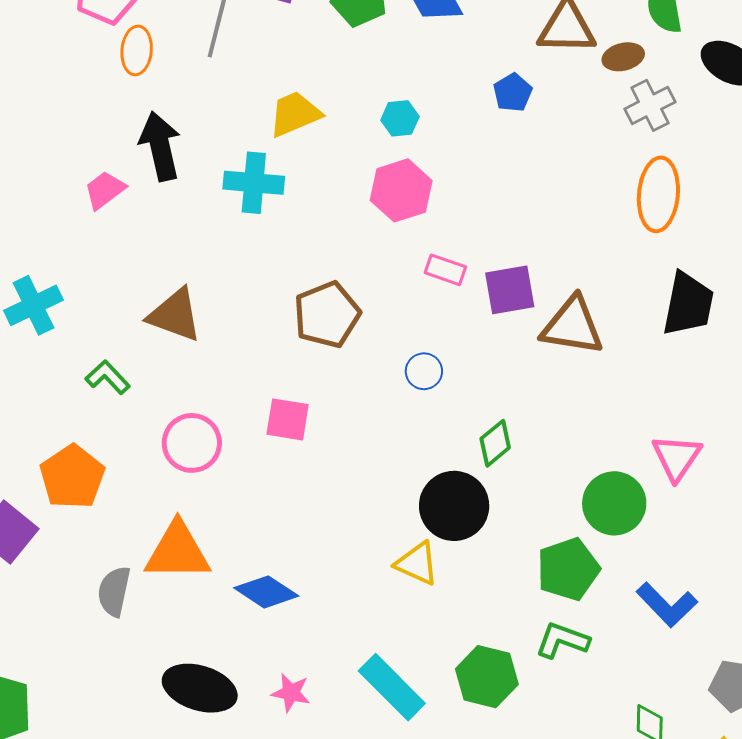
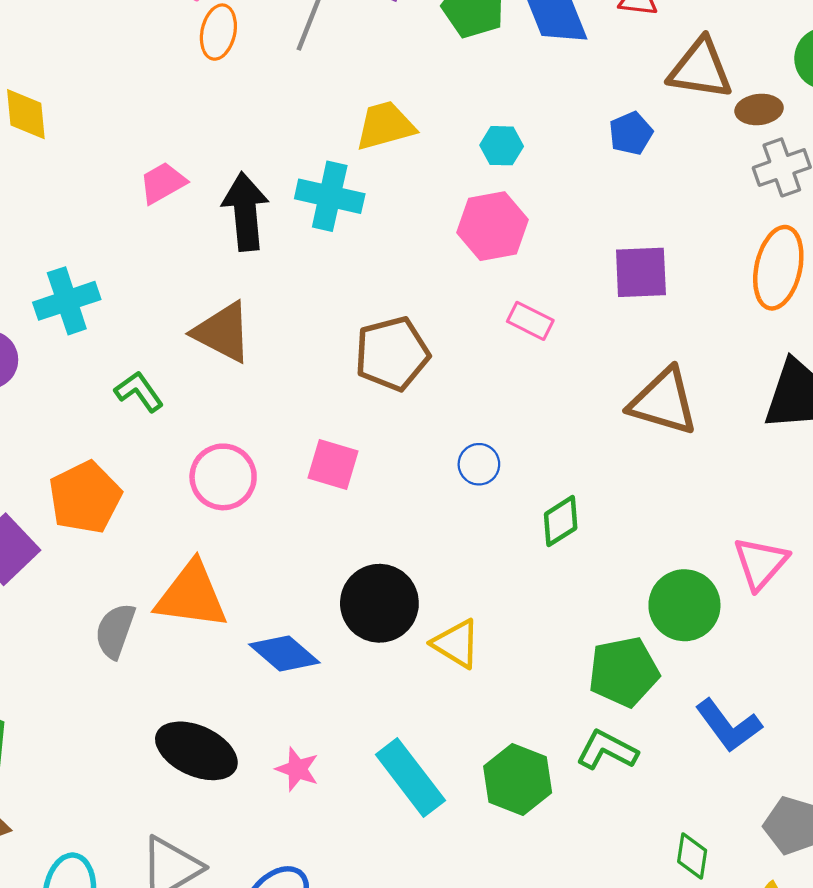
black arrow: (160, 146) -> (245, 212), moved
purple square: (510, 290) -> (641, 272), moved
blue circle: (424, 371) -> (479, 464), moved
black circle: (454, 506) -> (379, 603), moved

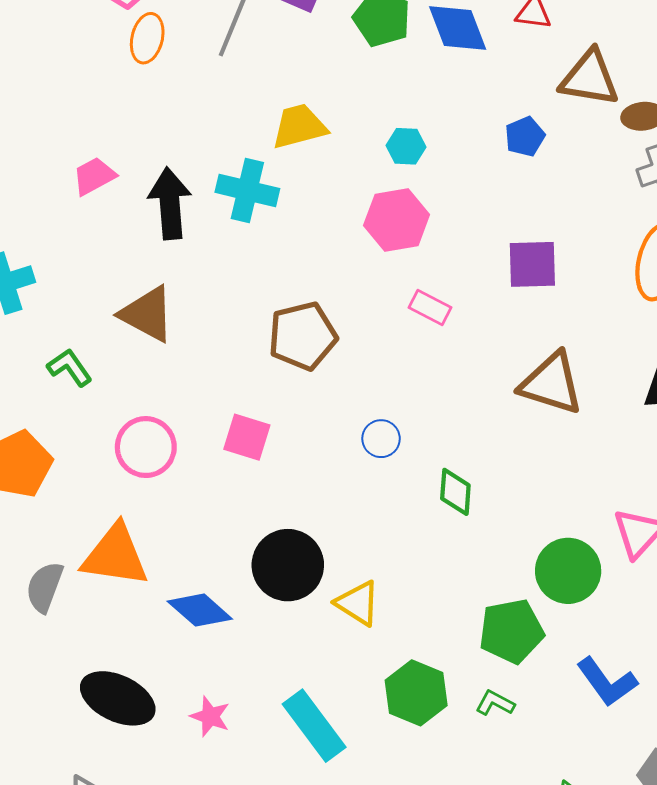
green diamond: (561, 521) -> (455, 492), turned -54
green L-shape: (607, 750) -> (495, 703), size x0.7
green hexagon: (518, 780) -> (416, 693), moved

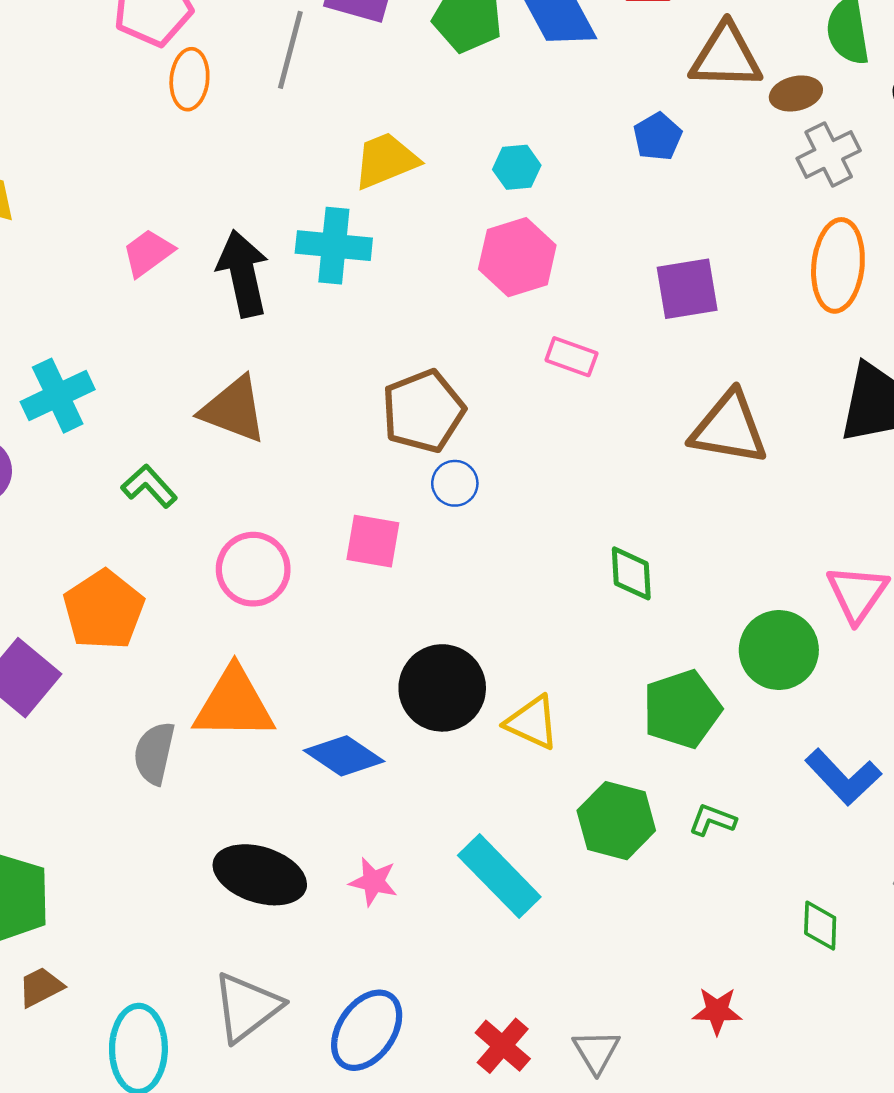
blue circle: (381, 439) -> (455, 483), moved
green pentagon: (511, 631) -> (682, 709), moved

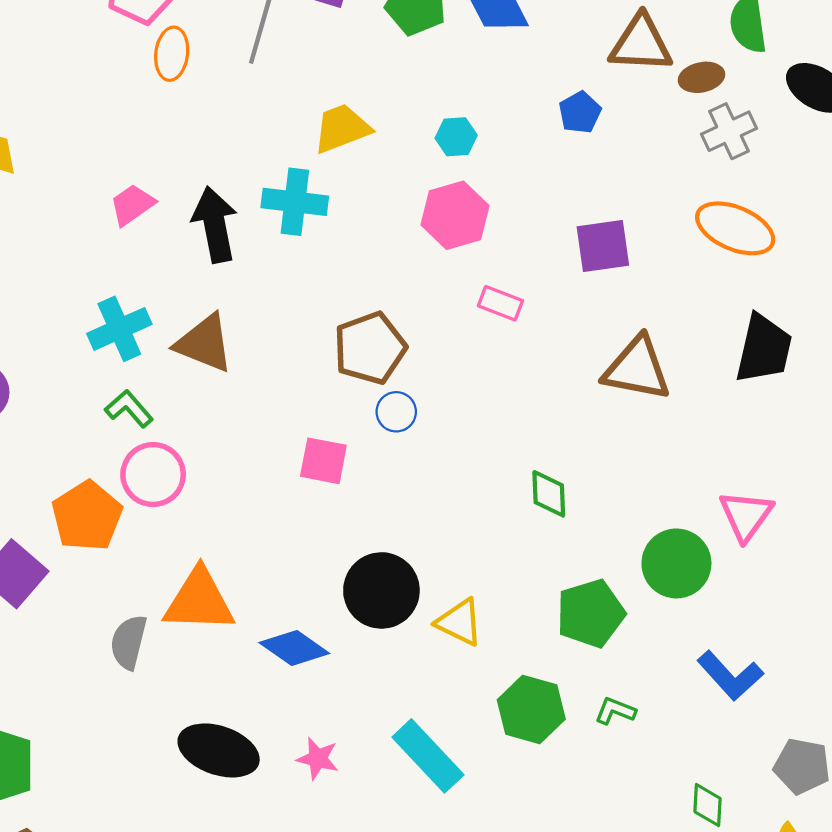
orange ellipse: (838, 265) -> (735, 228), turned -74
cyan cross: (58, 396) -> (119, 329), moved
pink circle: (253, 569) -> (153, 475), moved

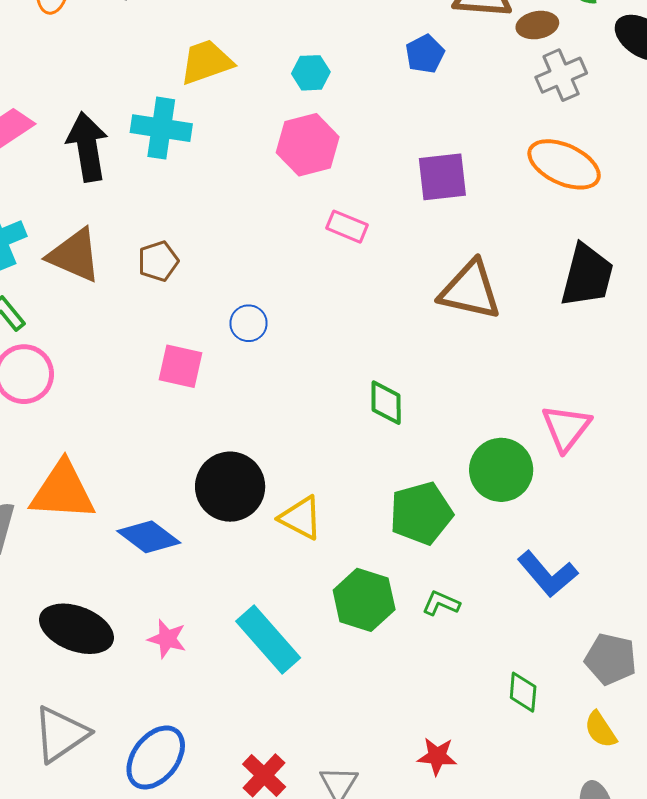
brown pentagon: (370, 348) -> (158, 261), moved, size x0.6

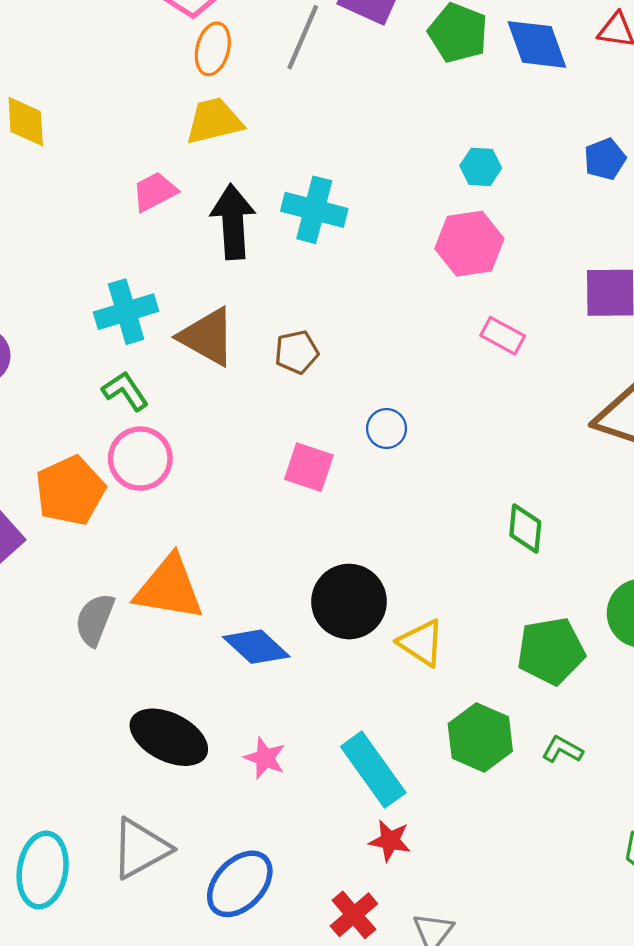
yellow trapezoid: (206, 62) -> (214, 121), moved
red star: (437, 756) -> (390, 841), moved

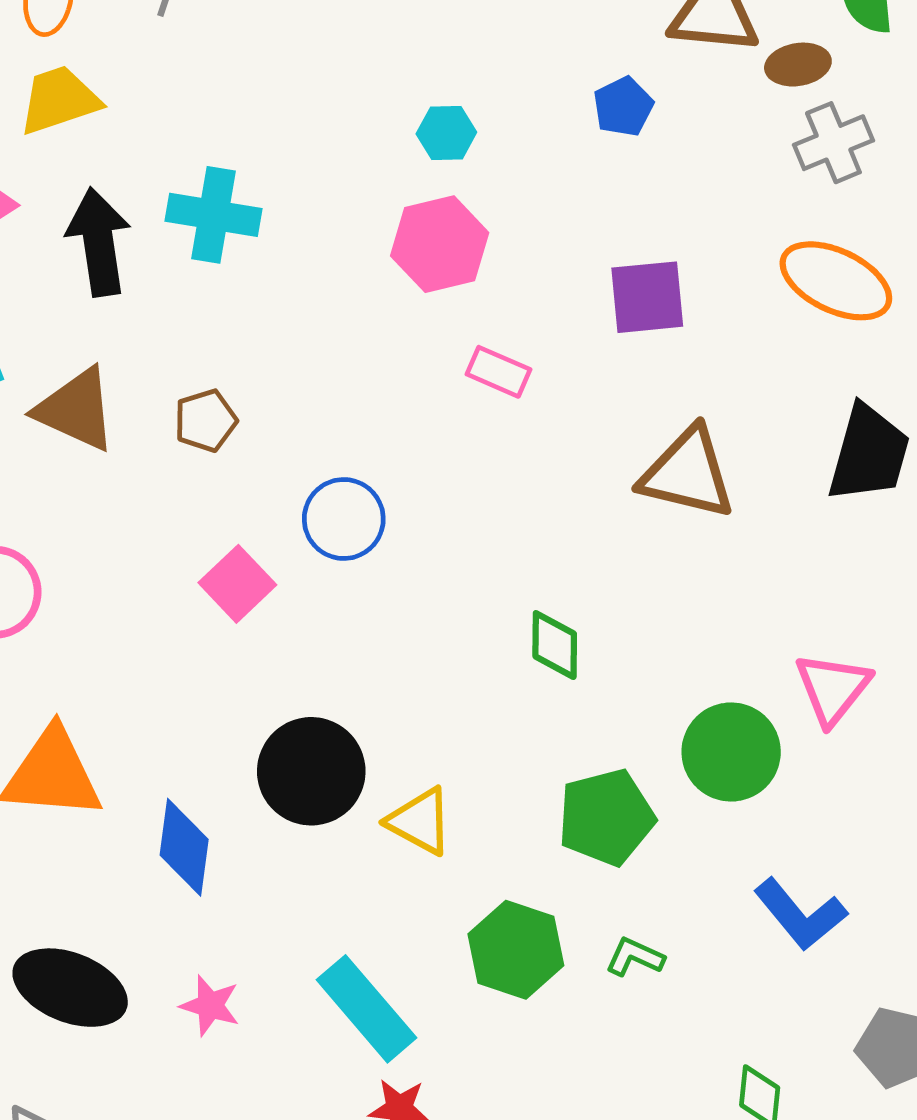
blue circle: (387, 428) -> (344, 519), size x1.4
pink square: (309, 467) -> (237, 584), turned 33
blue diamond: (256, 647) -> (184, 847), turned 60

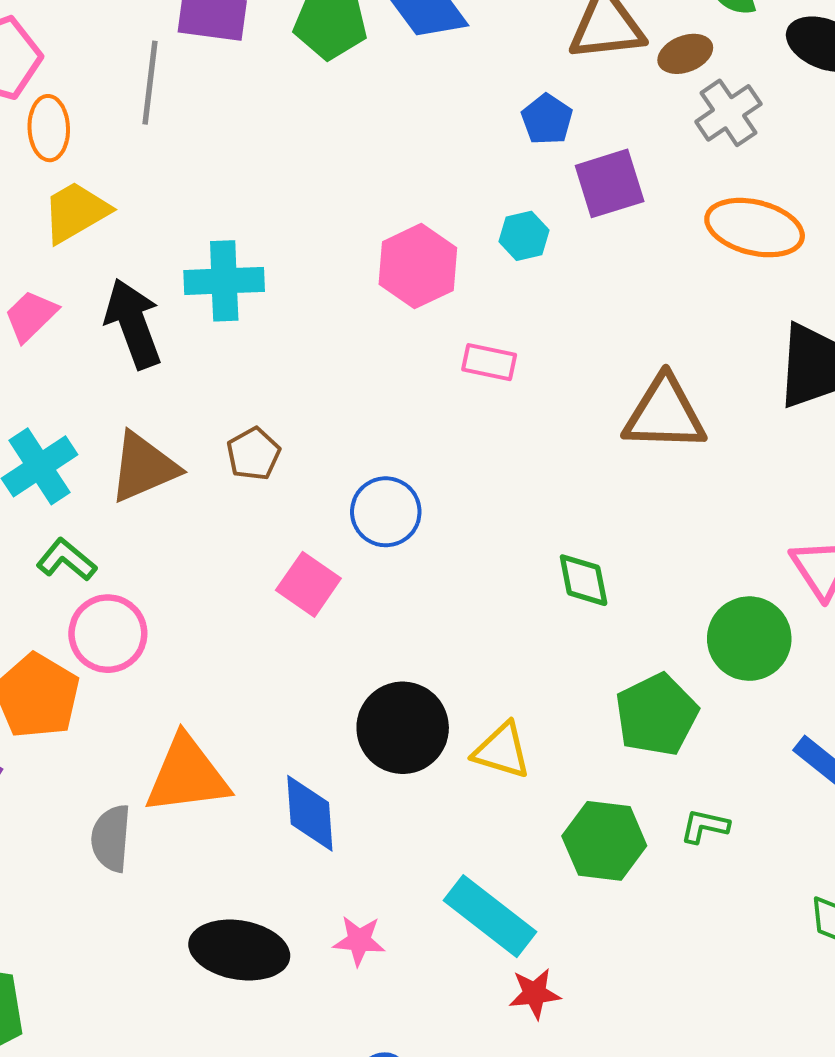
cyan hexagon: (446, 133) -> (524, 236), moved
purple square: (647, 297) -> (610, 183), moved
brown triangle: (76, 410) -> (144, 467), turned -36

